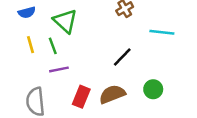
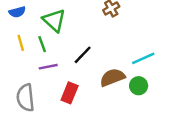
cyan line: (162, 32) -> (143, 58), moved, turned -30
black line: (122, 57) -> (83, 55), moved
brown semicircle: (112, 94) -> (112, 77), moved

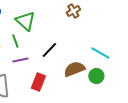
cyan line: (143, 58) -> (100, 53), turned 54

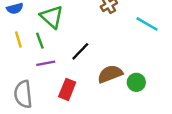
cyan line: (100, 53) -> (147, 24), moved

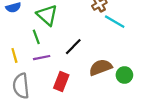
cyan line: (147, 24) -> (115, 22), moved
yellow line: (18, 39) -> (14, 55), moved

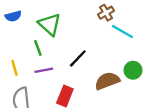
green circle: (124, 75) -> (133, 70), moved

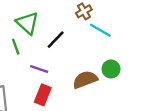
black line: (78, 58) -> (56, 40), moved
purple line: (44, 70) -> (39, 69), moved, turned 30

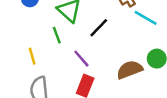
purple line: (39, 69) -> (81, 59), turned 30

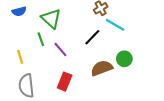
black line: (99, 28) -> (92, 37), moved
purple line: (81, 59) -> (60, 50), moved

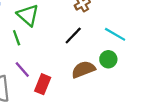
cyan line: (115, 25) -> (115, 34), moved
purple line: (60, 50) -> (22, 69), moved

